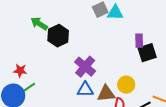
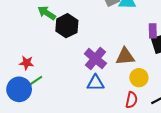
brown triangle: (106, 94) -> (125, 56), moved

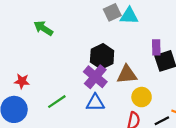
black hexagon: (67, 26) -> (102, 56), moved
green line: (34, 82) -> (57, 102), moved

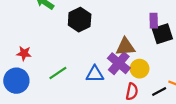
black hexagon: (102, 56) -> (80, 20), moved
purple cross: (95, 77) -> (119, 63), moved

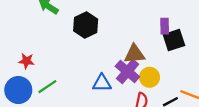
green line: (58, 73) -> (47, 87), moved

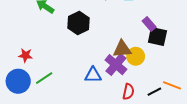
purple rectangle: (165, 26) -> (149, 24), turned -40
black square: (174, 40) -> (157, 37), turned 30
yellow circle: (150, 77) -> (136, 56), moved

